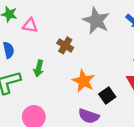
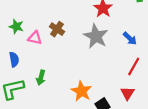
brown cross: (65, 45) -> (57, 29), moved

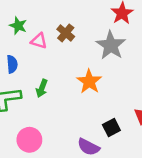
orange star: (81, 91) -> (89, 81), moved

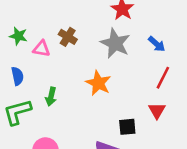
black square: (111, 128) -> (127, 127), turned 30

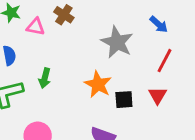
gray star: (115, 43) -> (117, 42), moved
orange star: (98, 83) -> (98, 84), moved
black square: (127, 127) -> (124, 100), moved

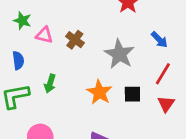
brown cross: (64, 15) -> (75, 40), moved
red triangle: (157, 95) -> (166, 104), moved
black square: (124, 100) -> (132, 94), moved

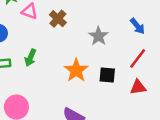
gray star: (119, 54) -> (98, 36), size x0.7
red triangle: (166, 104) -> (138, 87), turned 42

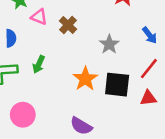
black square: (107, 75) -> (117, 85), size x1.5

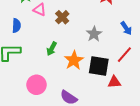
green arrow: (39, 64) -> (52, 49), moved
red triangle: (148, 98) -> (114, 82), moved
pink circle: (23, 115) -> (36, 85), moved

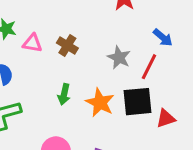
red line: (124, 55) -> (149, 67), moved

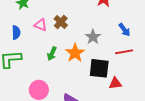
pink triangle: (32, 43) -> (41, 25), moved
red line: (149, 67) -> (124, 52), moved, turned 42
orange star: (100, 103) -> (75, 53), moved

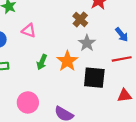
brown cross: (61, 22) -> (80, 19), moved
red triangle: (115, 83) -> (125, 96), moved

